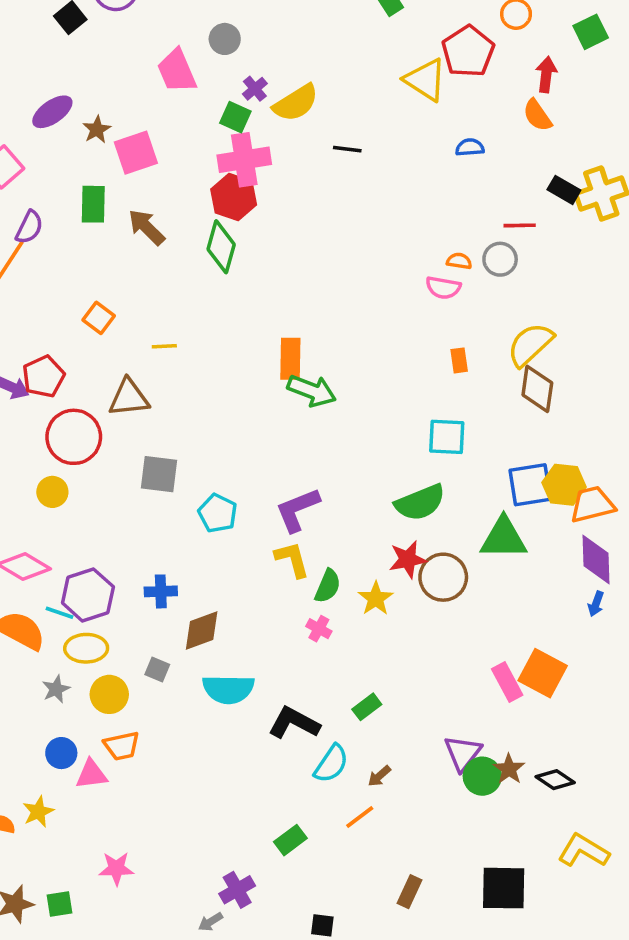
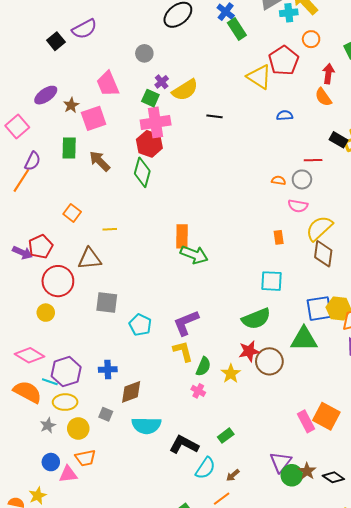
pink trapezoid: (177, 71) -> (108, 84), moved
pink semicircle: (443, 288) -> (298, 206), moved

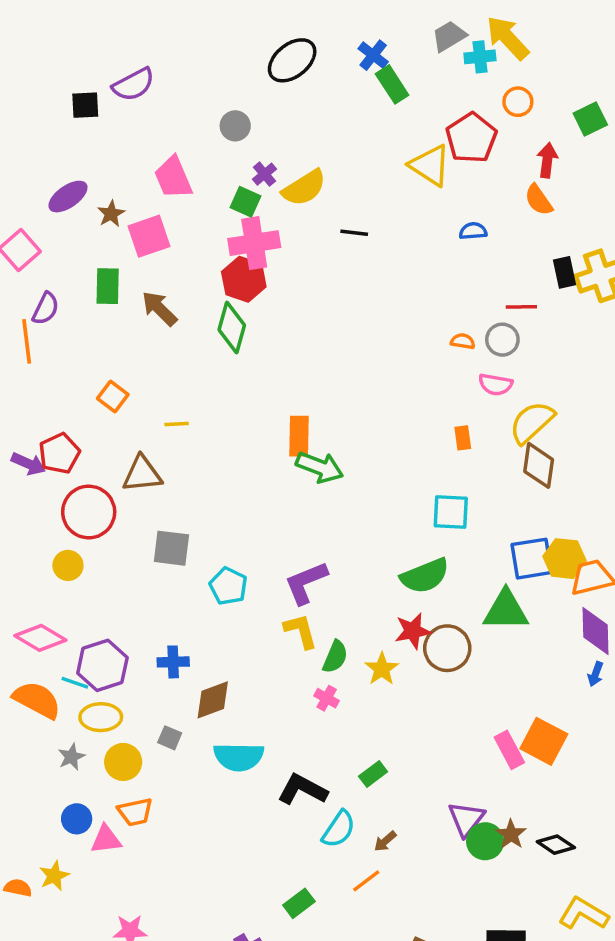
black square: (56, 41) -> (85, 105), turned 36
black rectangle: (339, 140) -> (564, 272), turned 48
orange line: (21, 180) -> (27, 341), turned -40

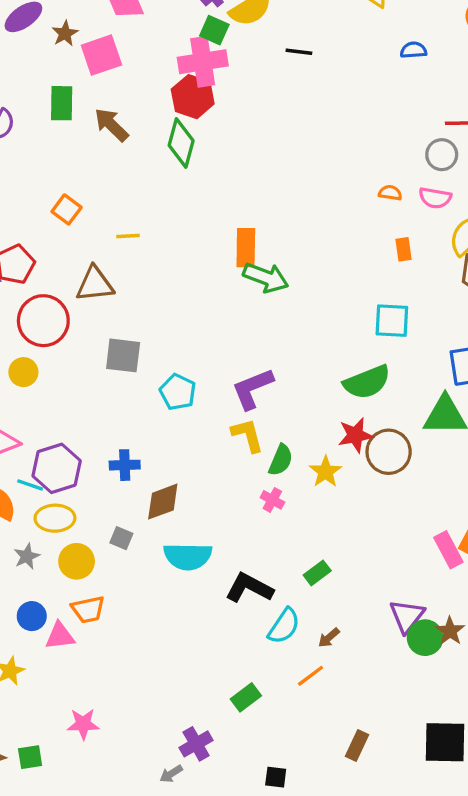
green square: (246, 202) -> (214, 30), moved
orange semicircle: (463, 341) -> (390, 193), moved

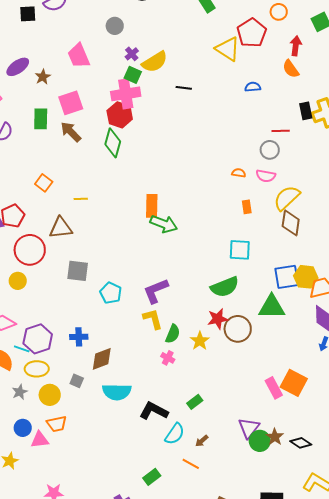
pink square: (101, 55) -> (71, 103), moved
orange line: (311, 676) -> (191, 464), turned 66

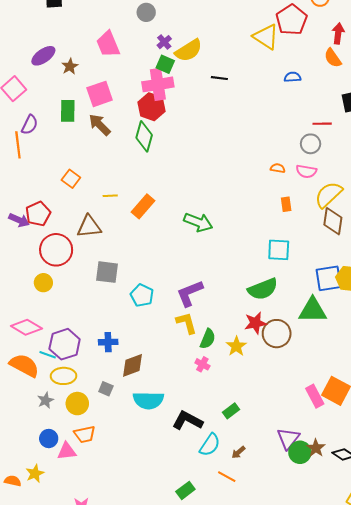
orange rectangle: (152, 206) -> (143, 206), moved, turned 40

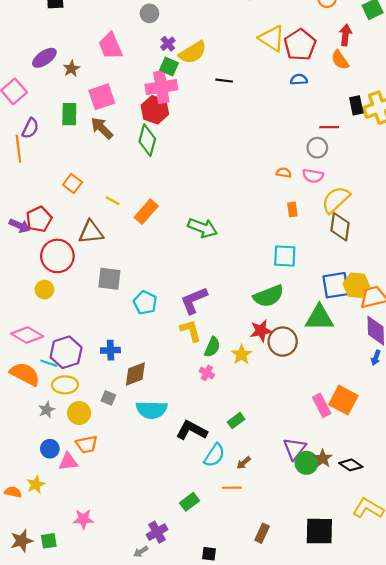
red pentagon: (291, 20) -> (300, 45), moved
yellow line: (110, 196) -> (113, 201), turned 32
orange line: (227, 477) -> (232, 488), turned -30

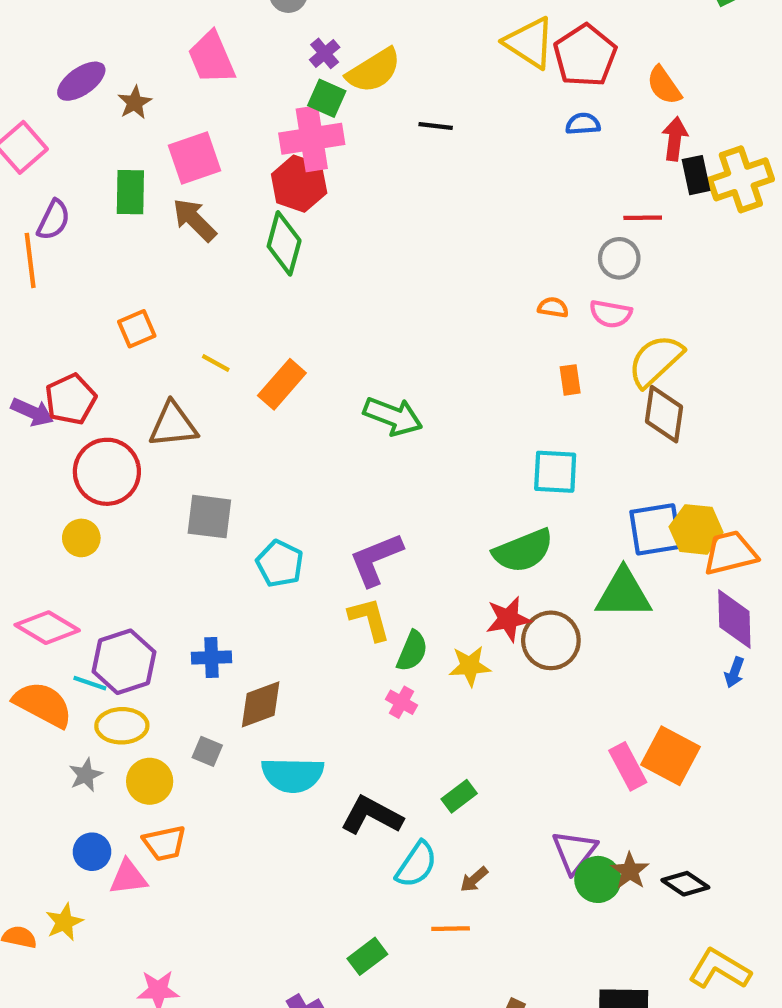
red arrow: (345, 35) -> (675, 139), moved
orange square: (73, 183) -> (137, 329), turned 30
yellow star: (241, 355) -> (470, 666), turned 30

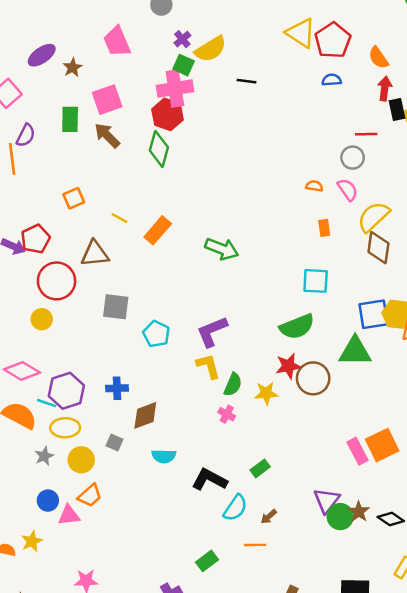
pink semicircle: (611, 314) -> (348, 190), turned -135
orange square: (670, 756) -> (382, 445), turned 36
cyan semicircle: (293, 775) -> (164, 456), size x0.7
orange trapezoid: (165, 843) -> (90, 496), turned -30

